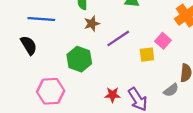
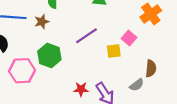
brown star: (92, 24) -> (42, 22), moved
pink hexagon: (51, 91) -> (22, 71), moved

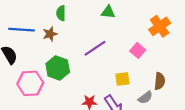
yellow square: (114, 51) -> (122, 79), moved

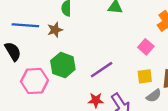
purple line: (95, 48) -> (102, 70), moved
yellow square: (122, 79) -> (145, 76), moved

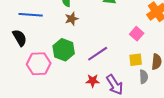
brown star: (55, 30) -> (72, 19), moved
gray semicircle: (154, 96) -> (144, 77), turned -56

